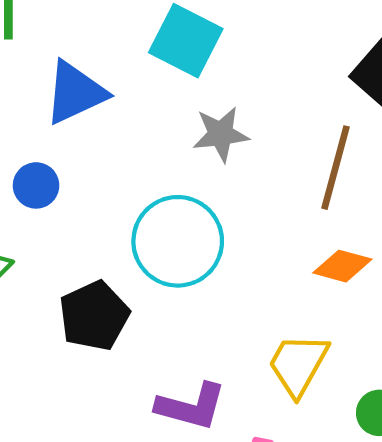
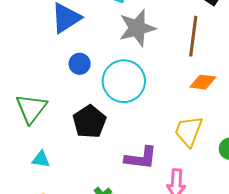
gray star: (221, 134) -> (137, 28), size x1.4
blue circle: (36, 185) -> (80, 64), moved

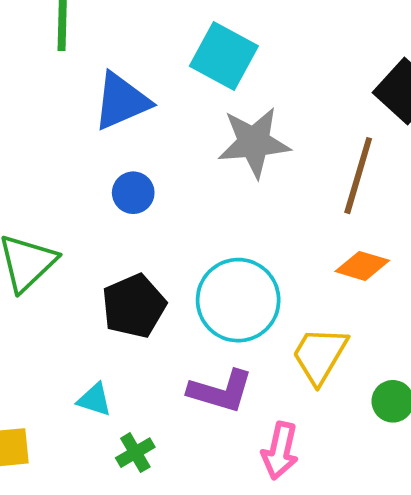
cyan circle: (124, 81) -> (238, 300), moved
cyan triangle: (41, 159) -> (94, 400), moved

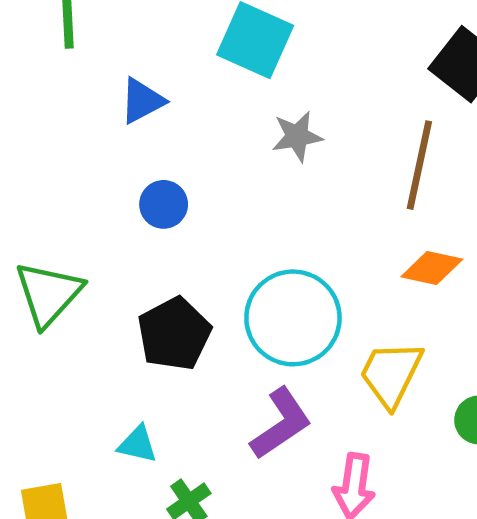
blue triangle: (121, 101) -> (142, 101), size x0.7
gray star: (254, 142) -> (297, 136), size x0.6
purple L-shape: (221, 391) -> (281, 424), turned -46

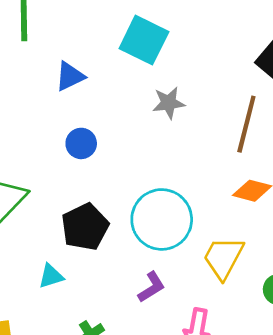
purple L-shape: (281, 424) -> (151, 287), size x0.7
cyan triangle: (137, 444) -> (51, 276), moved, turned -32

